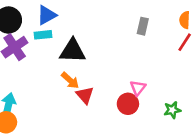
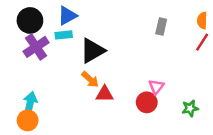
black triangle: (72, 51) -> (93, 51), turned -32
red triangle: (85, 95) -> (105, 94), turned -48

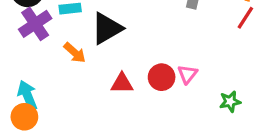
orange arrow: (90, 79) -> (75, 53), moved
red circle: (147, 102) -> (162, 77), moved
cyan arrow: (30, 104) -> (27, 95), turned -35

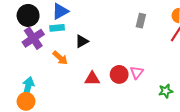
black triangle: (107, 28) -> (82, 41), size x0.6
cyan arrow: (27, 95) -> (28, 87), turned 36

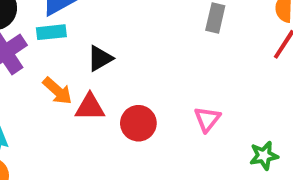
red circle: (119, 74) -> (138, 123), moved
red triangle: (92, 79) -> (90, 107), moved

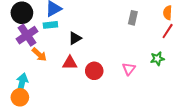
orange arrow: (57, 91) -> (39, 55), moved
green star: (264, 156) -> (157, 59), moved

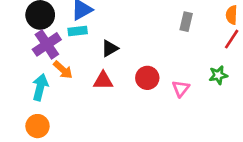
red circle: (94, 71) -> (147, 78), moved
cyan arrow: (22, 83) -> (40, 87), moved

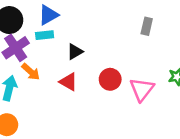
red triangle: (103, 81) -> (69, 82), turned 30
pink triangle: (181, 89) -> (142, 89), size x1.5

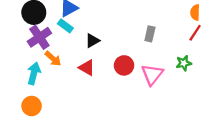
gray rectangle: (147, 26) -> (150, 34), moved
cyan rectangle: (45, 35) -> (65, 26), turned 42

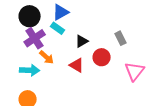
gray rectangle: (150, 34) -> (121, 38), moved, turned -40
red circle: (124, 65) -> (102, 57), moved
cyan arrow: (34, 73) -> (30, 70), turned 78

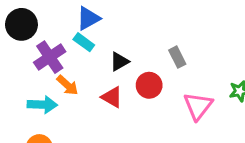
black circle: (30, 16) -> (21, 24), moved

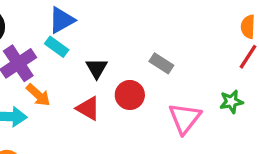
gray rectangle: (177, 57) -> (161, 63), turned -30
black triangle: (119, 62) -> (97, 68), turned -30

